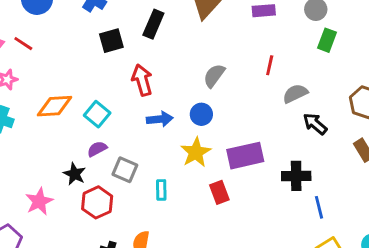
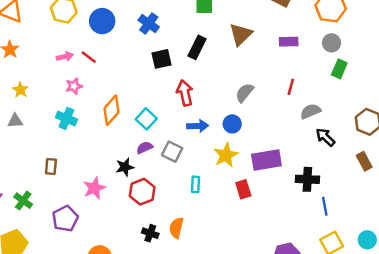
orange diamond: (54, 106) -> (111, 110), turned -48
gray square: (125, 170) -> (172, 152), moved
black star: (75, 174) -> (125, 167), turned 30

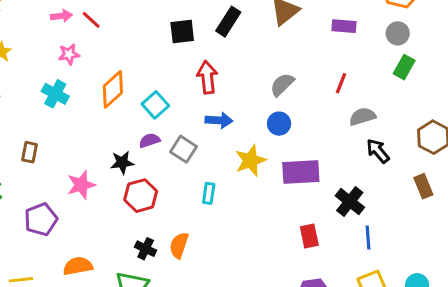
blue circle: (232, 124) -> (279, 124), moved
black cross: (307, 179) -> (350, 201), turned 30
red rectangle: (243, 189) -> (309, 236), moved

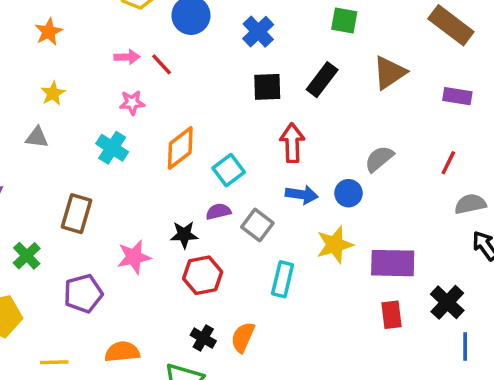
blue circle: (279, 124) -> (348, 193), moved
brown rectangle: (29, 152) -> (76, 214), size x1.5
cyan rectangle: (209, 193) -> (283, 279), size x1.4
red rectangle: (309, 236) -> (391, 315), moved

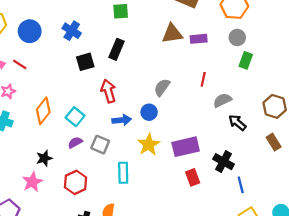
brown triangle: (390, 73) -> (172, 34), moved, turned 40
black star: (184, 235) -> (44, 158), moved

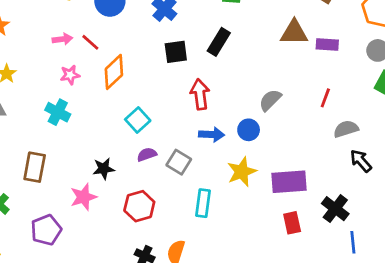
orange diamond: (43, 111) -> (114, 72), moved
cyan square: (75, 117) -> (138, 120), moved

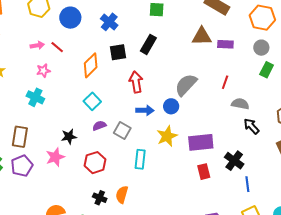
orange diamond: (114, 72) -> (91, 65), moved
gray semicircle: (270, 100) -> (186, 85), size x1.4
gray semicircle: (346, 129) -> (240, 104), turned 30
purple pentagon: (46, 230) -> (22, 166), moved

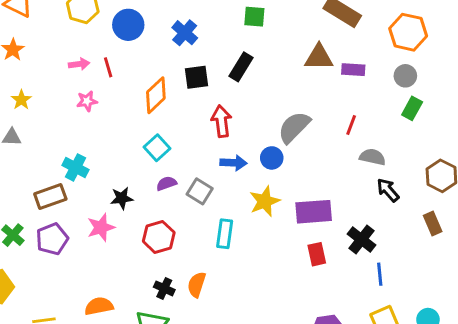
red line: (57, 47) -> (108, 67), turned 32
cyan cross: (35, 97) -> (75, 167), moved
brown rectangle: (20, 137) -> (50, 197), turned 60

